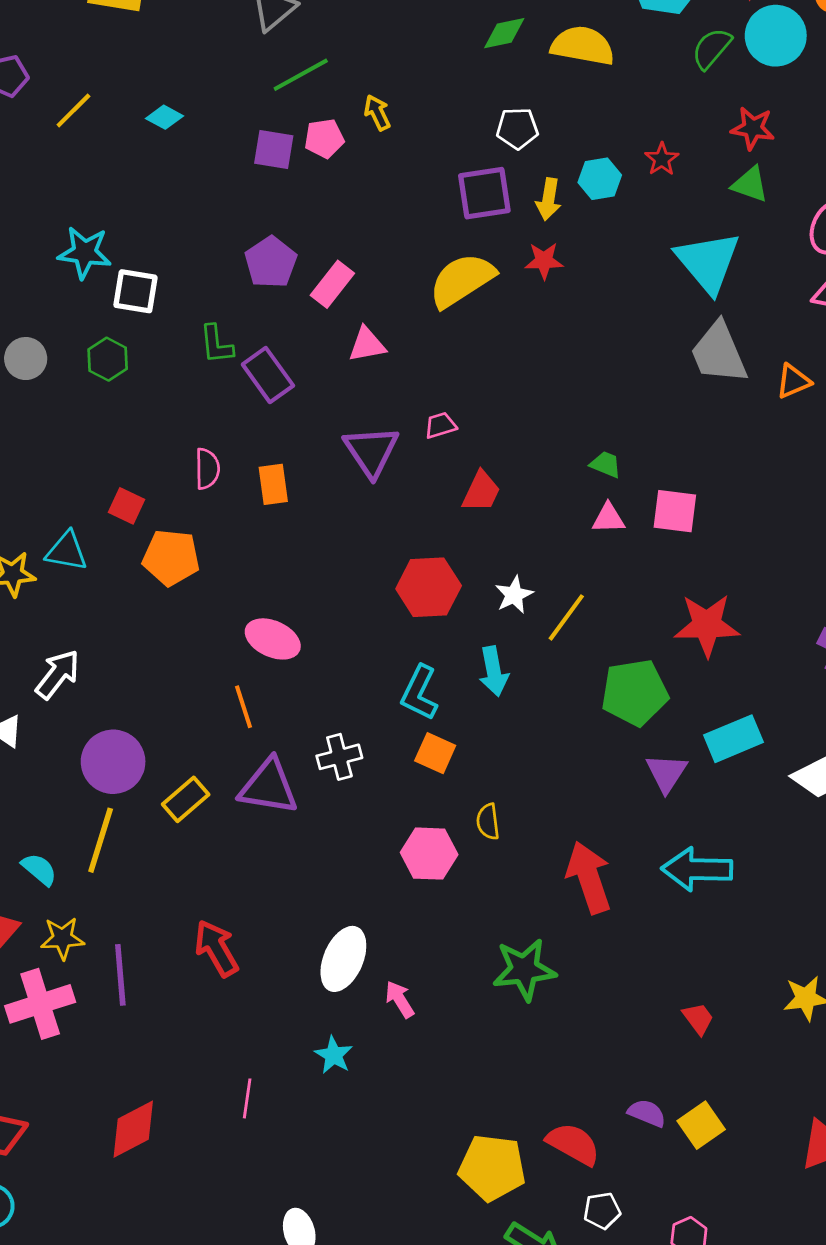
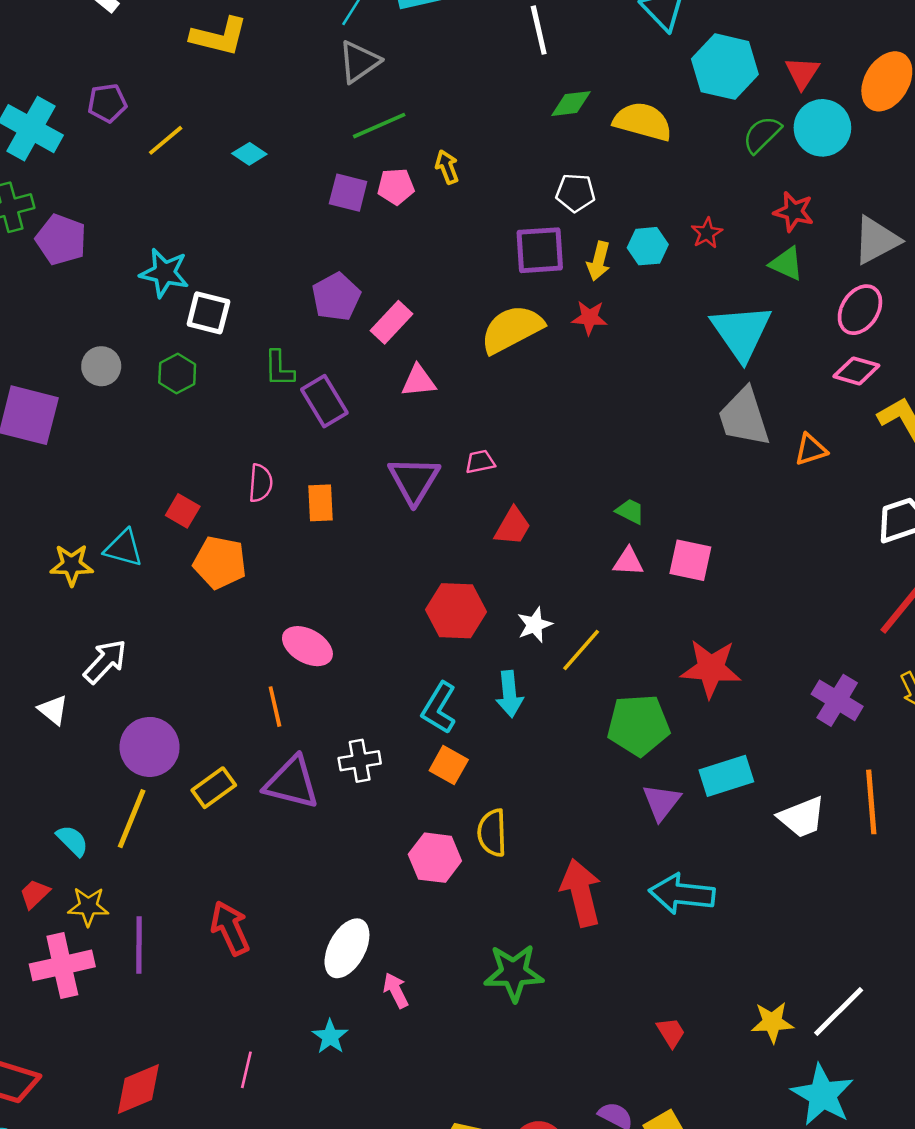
yellow semicircle: (488, 822) -> (492, 833), size x1.4

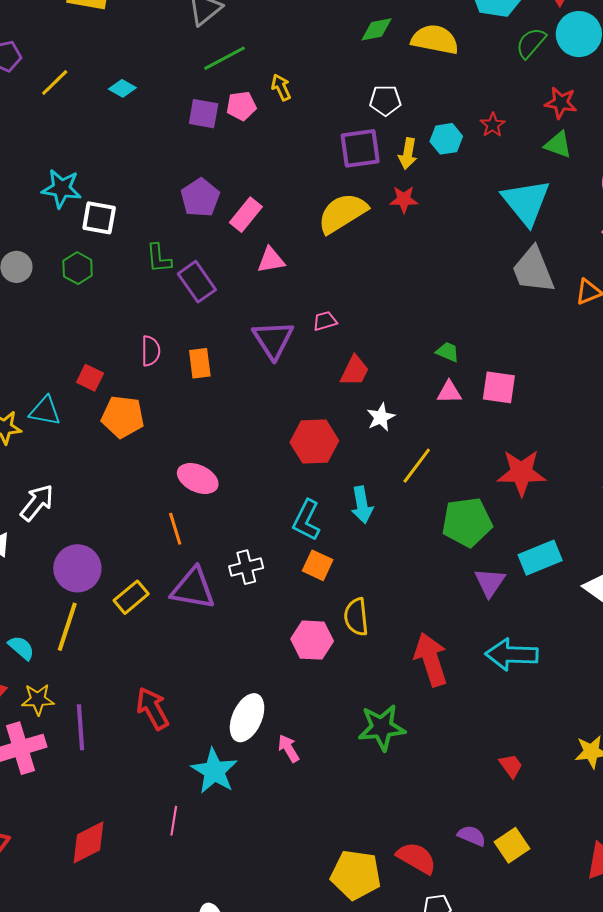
white star: (535, 625) -> (381, 417), moved
cyan star: (330, 1037) -> (214, 771), moved, size x1.6

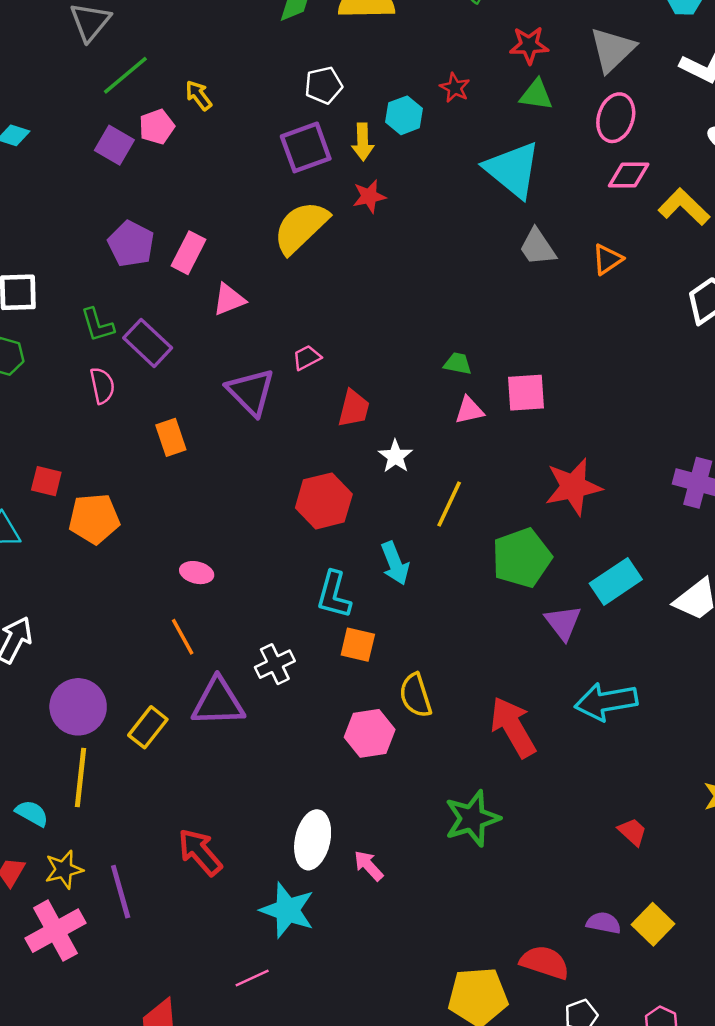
purple square: (204, 114) -> (114, 145), turned 32
gray trapezoid: (533, 270) -> (537, 247), size x0.7
pink semicircle: (151, 351) -> (102, 386), moved
pink ellipse: (198, 478) -> (197, 573), size x0.7
pink line: (174, 821) -> (252, 978), turned 68

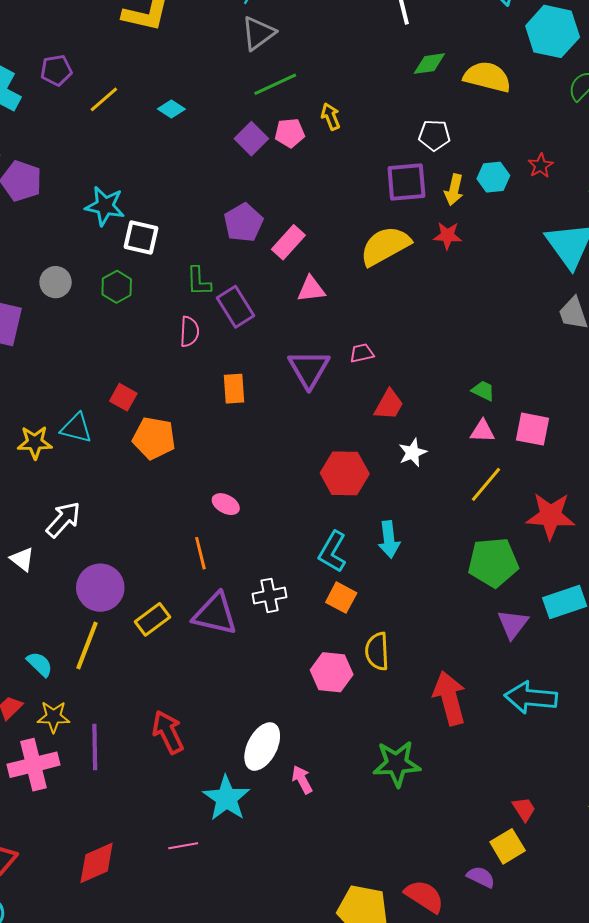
yellow line: (449, 504) -> (486, 484), moved
yellow square: (653, 924) -> (508, 846), moved

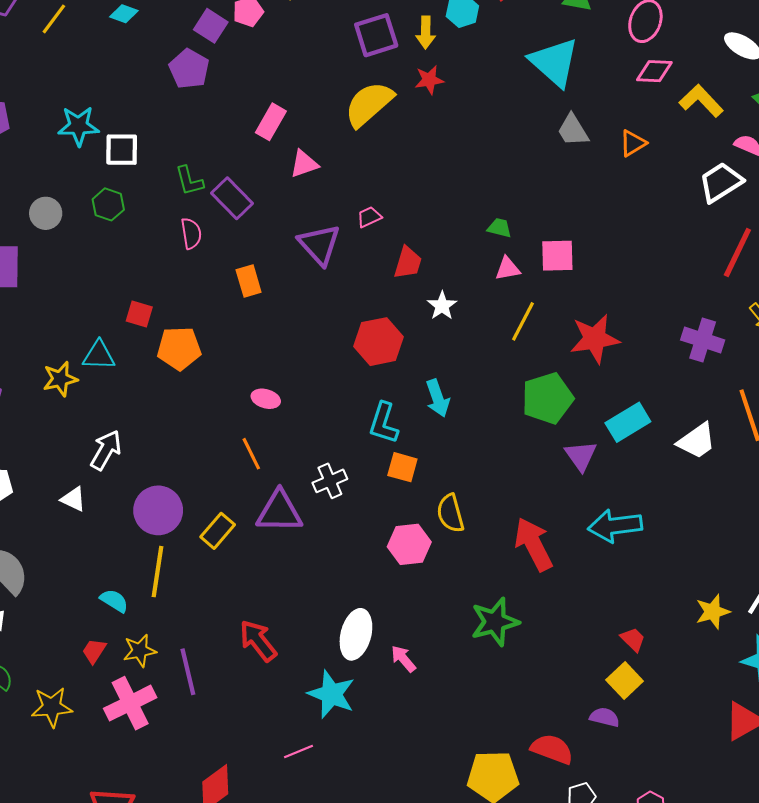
purple pentagon: (243, 223) -> (189, 69), moved

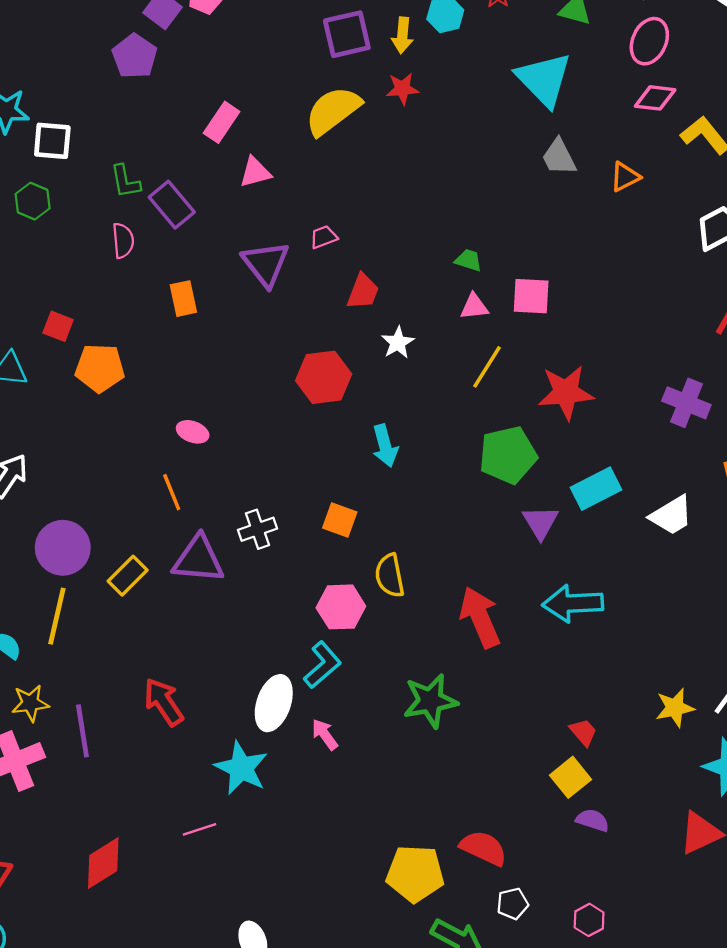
cyan L-shape: (384, 423) -> (322, 665), moved, turned -153
purple semicircle: (605, 717) -> (593, 820), moved

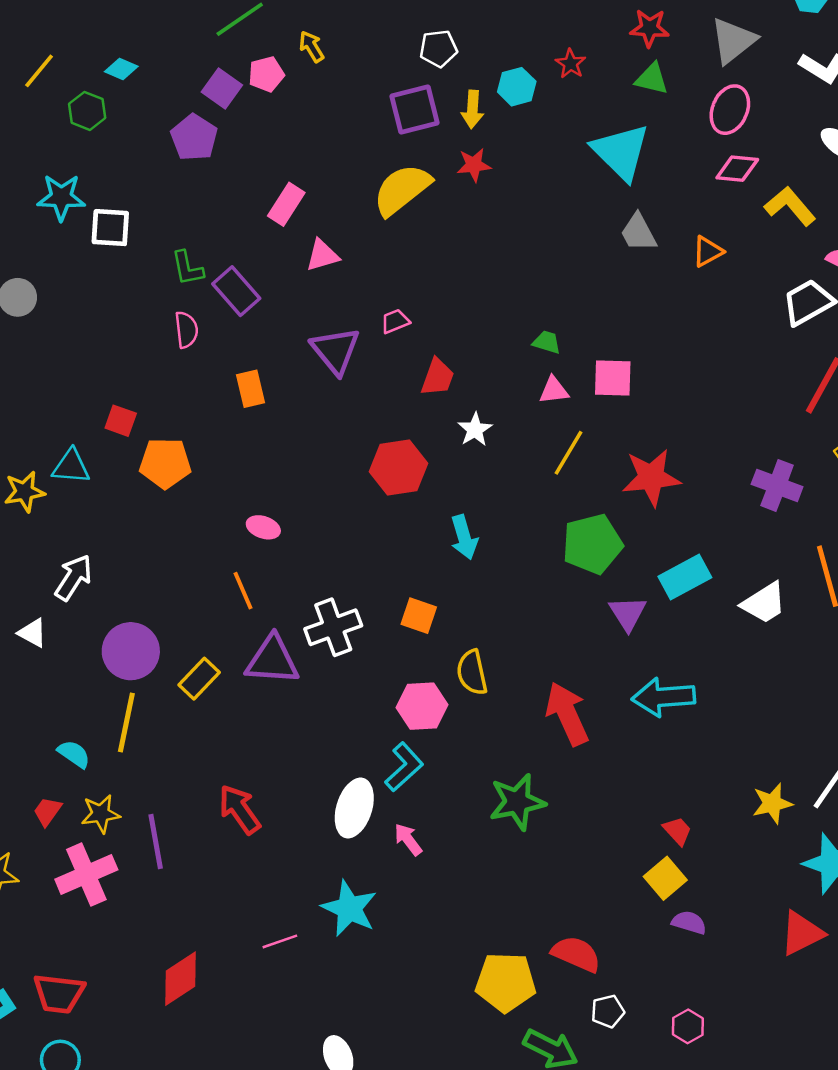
green hexagon: (33, 201) -> (87, 111), moved
white cross: (258, 529) -> (333, 627), size x1.4
cyan star: (241, 768) -> (349, 908), moved

